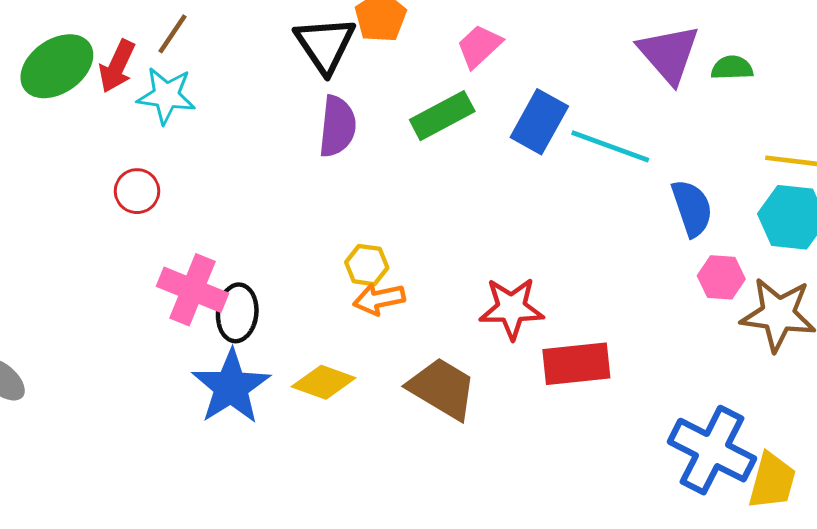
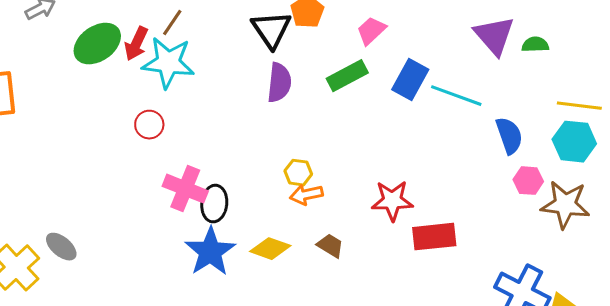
cyan star: (166, 96) -> (168, 63), size x1.4
brown trapezoid: (442, 388) -> (330, 246), moved, size x0.6

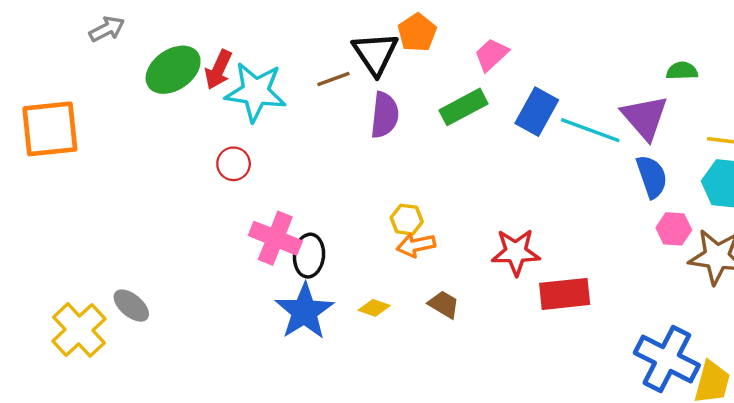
brown line: (172, 23) -> (333, 79), moved, turned 36
purple triangle: (494, 36) -> (645, 117), moved
yellow diamond: (270, 249) -> (374, 308), size x0.7

